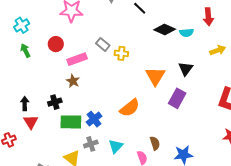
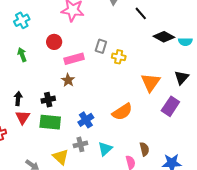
gray rectangle: (103, 44) -> (101, 46), turned 64
green arrow: (25, 51) -> (22, 55), moved
green rectangle: (71, 122) -> (50, 122), moved

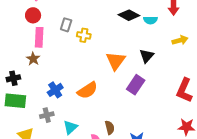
red circle: (54, 42) -> (33, 15), moved
pink rectangle: (74, 59) -> (39, 37), turned -72
blue cross: (86, 120) -> (55, 90), moved
gray cross: (80, 144) -> (47, 115), moved

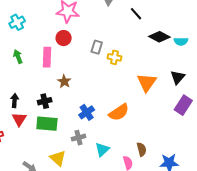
pink rectangle: (39, 37) -> (47, 57), moved
purple rectangle: (136, 85) -> (183, 105), moved

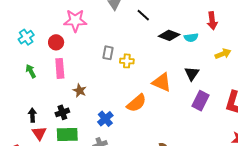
red circle: (64, 38) -> (56, 42), moved
orange triangle: (147, 82) -> (162, 82), turned -35
orange semicircle: (119, 112) -> (137, 103), moved

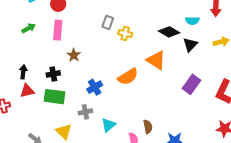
black diamond: (169, 35) -> (169, 32), moved
green arrow: (31, 71) -> (29, 28), turned 80
black triangle: (192, 74) -> (190, 45), moved
red triangle: (39, 133) -> (27, 91), turned 42

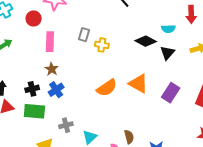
pink rectangle: (58, 30) -> (50, 42), moved
orange triangle: (156, 60) -> (138, 84), moved
blue cross: (95, 87) -> (56, 90), moved

